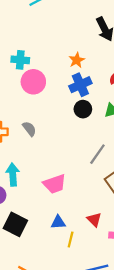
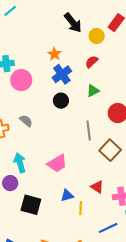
black circle: (83, 109) -> (61, 101), moved
gray line: (97, 154) -> (89, 131), turned -30

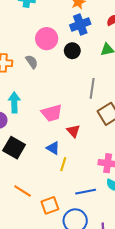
pink circle: (21, 80) -> (47, 39), moved
red triangle: (97, 187) -> (73, 131), moved
blue triangle: (67, 196) -> (53, 148), turned 32

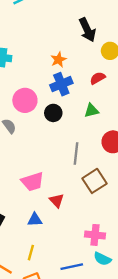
blue triangle: (53, 148) -> (35, 220), turned -32
yellow line: (63, 164) -> (31, 253), moved

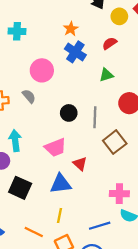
blue cross: (61, 84) -> (75, 52), turned -30
black circle: (53, 113) -> (69, 113), moved
blue triangle: (35, 220) -> (61, 184), size x1.5

